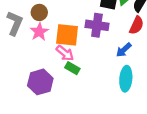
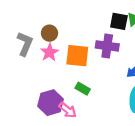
pink arrow: (65, 53) -> (68, 110), moved

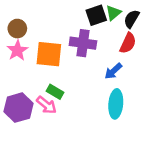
black square: (119, 21) -> (96, 15), turned -30
pink arrow: (68, 110) -> (46, 105), moved

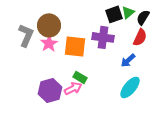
brown circle: (17, 29) -> (49, 25), size x1.5
cyan ellipse: (116, 104) -> (130, 87), turned 35
pink arrow: (46, 105) -> (73, 88), turned -66

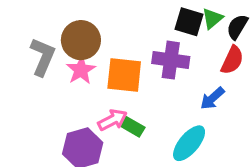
black square: (114, 14) -> (189, 22), turned 36
cyan ellipse: (130, 87) -> (189, 143), moved
pink arrow: (73, 88) -> (113, 120), moved

